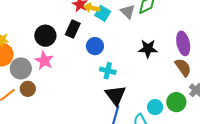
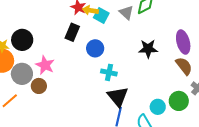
black circle: (45, 36) -> (22, 40), moved
brown circle: (28, 89) -> (39, 86), moved

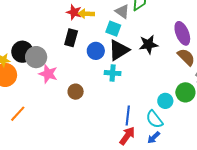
cyan square: (101, 15) -> (113, 29), moved
gray circle: (22, 74) -> (36, 57), moved
brown circle: (39, 86) -> (76, 92), moved
black triangle: (118, 97) -> (119, 50), moved, turned 45

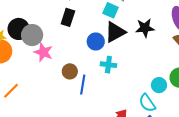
blue circle: (96, 51) -> (96, 41), moved
cyan cross: (113, 73) -> (108, 65), moved
blue line: (128, 115) -> (83, 85), moved

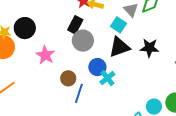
gray circle: (32, 35) -> (83, 41), moved
blue circle: (96, 41) -> (97, 67), moved
cyan cross: (108, 65) -> (107, 78), turned 35

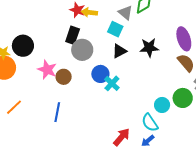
black triangle: (119, 47) -> (119, 51), size x0.7
brown circle: (68, 78) -> (64, 77), moved
blue line: (79, 93) -> (57, 112), moved

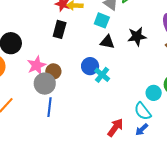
gray circle: (82, 50) -> (45, 84), moved
black triangle: (119, 51) -> (107, 42), turned 42
pink star: (47, 70) -> (37, 65), turned 30

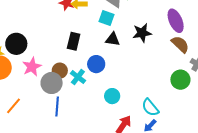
black rectangle: (60, 29) -> (74, 41), moved
pink star: (37, 65) -> (32, 67), moved
cyan cross: (102, 75) -> (78, 77), moved
cyan circle: (154, 93) -> (112, 96), moved

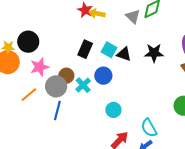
cyan square: (106, 18) -> (109, 50), moved
orange line: (14, 106) -> (29, 95), moved

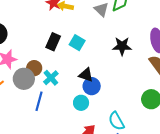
black triangle: (124, 54) -> (86, 75), moved
blue circle: (103, 76) -> (92, 86), moved
blue line: (57, 110) -> (39, 101), moved

